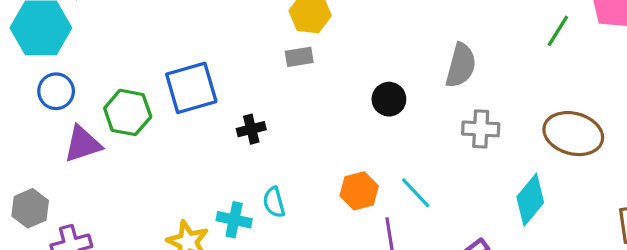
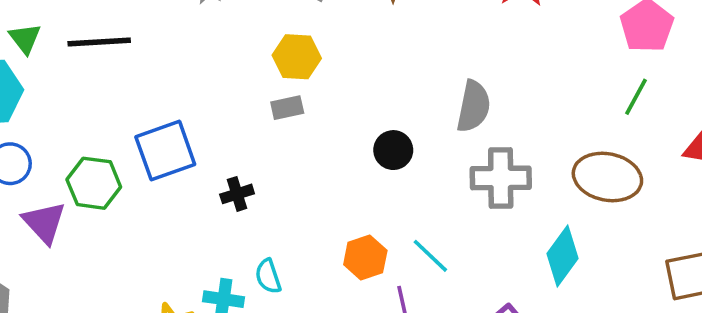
green line: (558, 31) -> (636, 97), moved
gray cross: (481, 129) -> (501, 178), size x1.4
purple triangle: (83, 144) -> (44, 223), turned -51

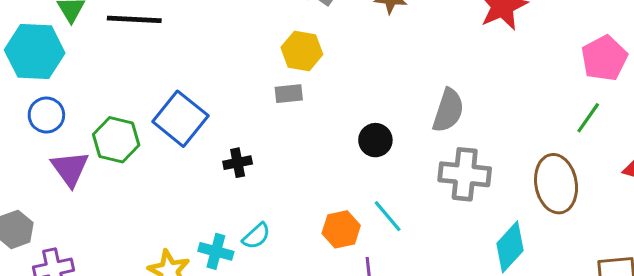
blue square: (165, 151) -> (180, 119), turned -38
brown ellipse: (607, 177) -> (556, 184), turned 62
cyan line: (430, 256) -> (388, 216), moved
cyan semicircle: (268, 276) -> (256, 236), turned -120

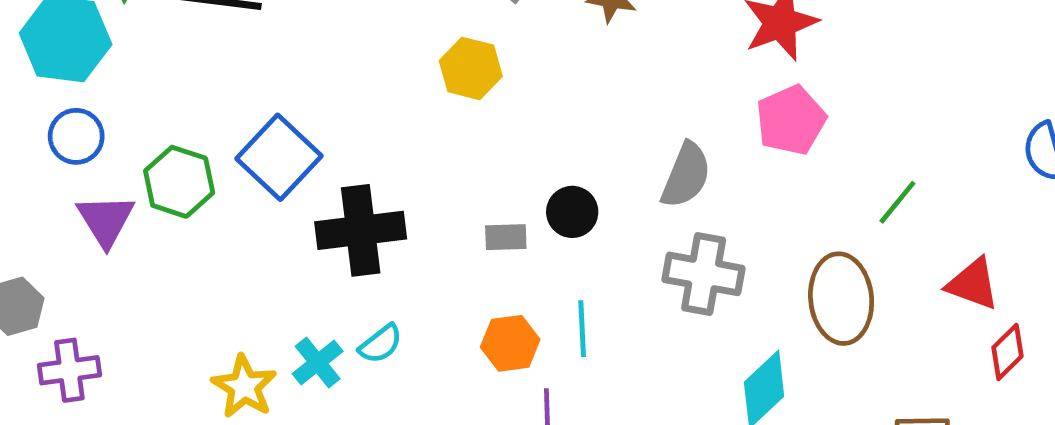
pink pentagon: (604, 58) -> (791, 120), moved
gray rectangle: (289, 94) -> (506, 237), moved
black cross: (238, 163) -> (361, 230), size x2.0
cyan line: (388, 216) -> (582, 329), turned 33
cyan cross: (216, 251) -> (318, 362), turned 32

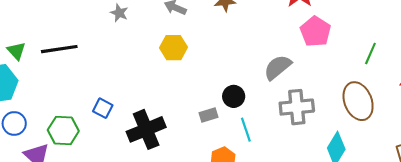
blue square: (279, 157) -> (103, 108), size x0.6
gray semicircle: (686, 175) -> (278, 67), turned -136
cyan line: (582, 329) -> (246, 130), moved

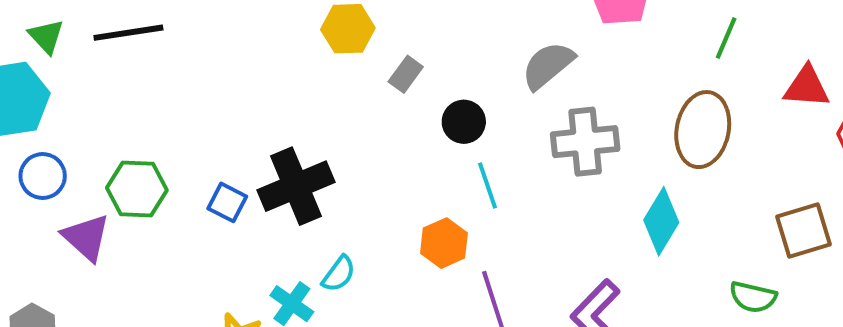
brown ellipse: (358, 101) -> (703, 130), turned 33
blue square: (103, 108) -> (227, 202), moved
gray rectangle: (208, 115) -> (406, 74), moved, turned -36

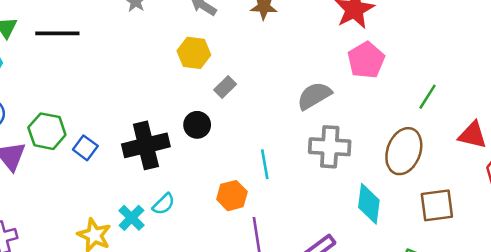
black circle: (464, 122) -> (197, 125), moved
blue square: (227, 202) -> (85, 148), moved
cyan diamond: (661, 221) -> (369, 204), turned -33
brown square: (804, 231) -> (437, 205), moved

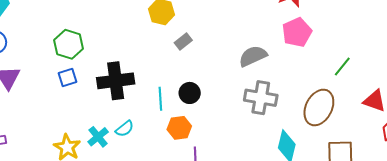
black circle: (197, 125) -> (190, 93), moved
green hexagon: (47, 131) -> (69, 44), moved
blue square: (85, 148) -> (68, 78), turned 30
cyan line: (265, 164) -> (160, 99), moved

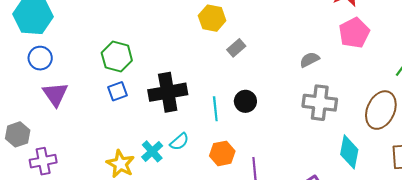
gray semicircle: (253, 56) -> (310, 60), size x0.7
orange hexagon: (179, 128) -> (222, 153), moved

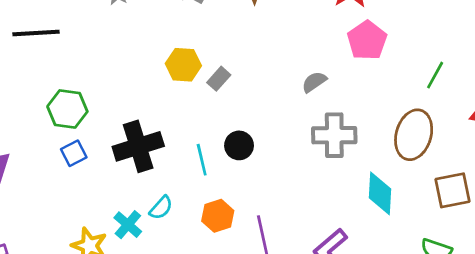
yellow hexagon: (212, 18) -> (183, 65), moved

